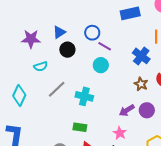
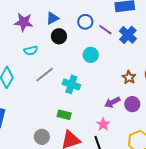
purple line: (105, 46) -> (105, 30), moved
blue cross: (141, 56) -> (128, 35), moved

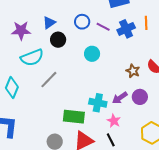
blue cross: (128, 35) -> (126, 29), turned 30
cyan semicircle: (31, 50) -> (32, 58), size x1.6
cyan cross: (71, 84) -> (98, 103), moved
green rectangle: (64, 115) -> (74, 117), size x1.5

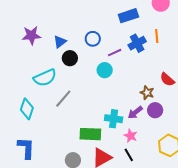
purple line: (103, 27) -> (115, 53), moved, turned -48
purple star: (21, 31) -> (31, 35), moved
brown star: (133, 71) -> (147, 93), moved

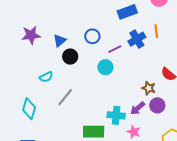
cyan semicircle: (45, 78) -> (46, 77), size x0.6

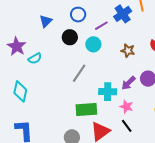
purple star: (31, 35) -> (17, 46), moved, turned -30
black circle: (70, 57) -> (70, 37), moved
brown star: (149, 88) -> (128, 51), moved
gray line: (65, 97) -> (79, 73), moved

